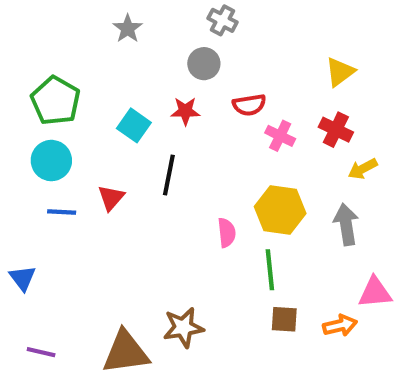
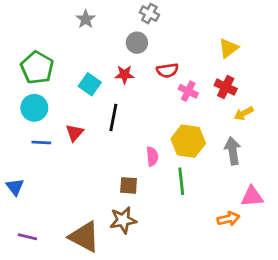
brown square: (284, 319) -> (129, 185), moved
brown triangle: (126, 352) -> (84, 237), turned 36

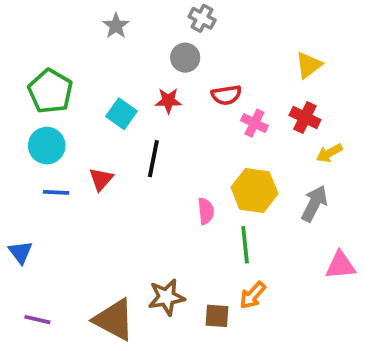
gray arrow: (233, 151) -> (314, 204), turned 36
brown square: (129, 185) -> (217, 316), moved
orange arrow: (228, 219) -> (253, 295), moved, turned 145

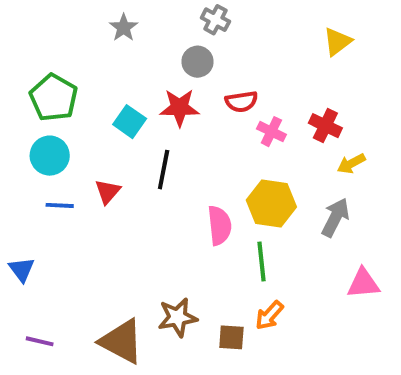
yellow triangle: (309, 65) -> (337, 42), moved
red star: (168, 101) -> (180, 108), size x1.4
pink semicircle: (206, 211) -> (219, 225), size x1.4

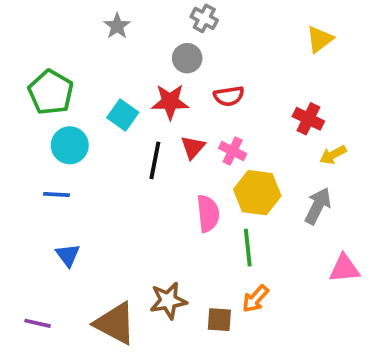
pink cross: (271, 132) -> (233, 151), moved
cyan circle: (50, 156) -> (70, 145), moved
red triangle: (108, 191) -> (193, 147), moved
blue triangle: (22, 269) -> (68, 255), moved

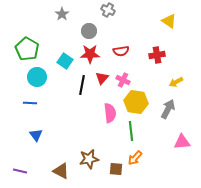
yellow triangle: (320, 39) -> (169, 21), turned -49
gray circle: (187, 58) -> (89, 31), moved
red cross: (308, 119) -> (157, 55), moved, turned -35
brown triangle: (115, 323) -> (61, 171), size x0.7

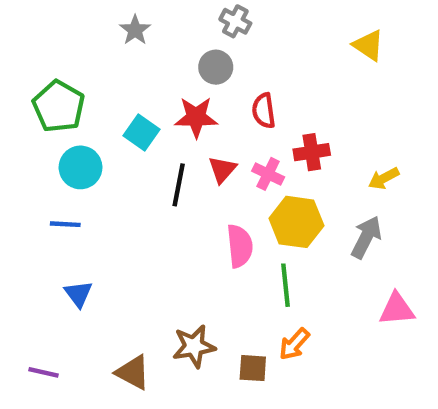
gray circle: (89, 31) -> (216, 67), moved
red semicircle: (121, 51) -> (264, 111), turned 91
red cross: (157, 55) -> (312, 152), moved

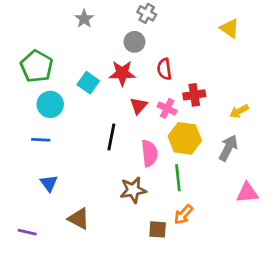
black line: (179, 185) -> (111, 137), moved
brown star: (194, 346) -> (133, 190), moved
brown triangle: (133, 372) -> (79, 219), moved

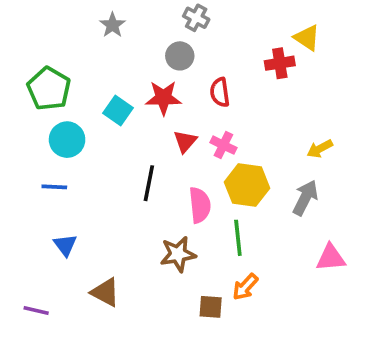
red cross: (194, 95) -> (280, 63), moved

